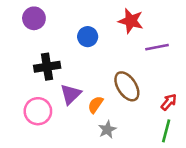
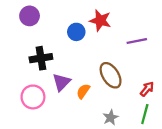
red star: (131, 21) -> (100, 20), moved
gray star: (107, 130) -> (111, 117), moved

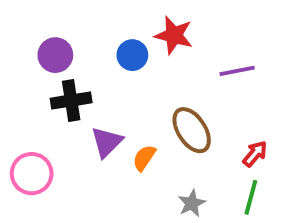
purple circle: (30, 16) -> (55, 55), moved
pink circle: (33, 97) -> (32, 174), moved

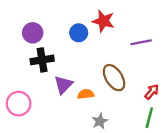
orange semicircle: (144, 158) -> (86, 94), turned 49
gray star: (192, 203) -> (100, 121), moved

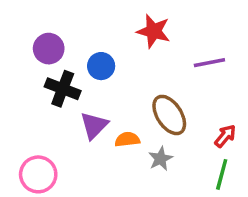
blue circle: (79, 33) -> (101, 66), moved
black cross: (42, 60) -> (63, 89), turned 30
pink circle: (19, 104) -> (38, 174), moved
gray star: (100, 121) -> (161, 159), moved

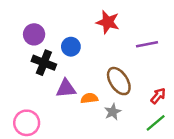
purple triangle: (94, 125) -> (66, 88), turned 40
green line: (222, 174) -> (156, 123), turned 35

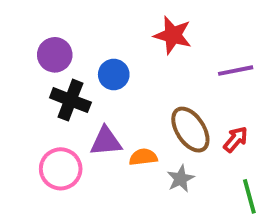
red arrow: (158, 96) -> (236, 139), moved
pink circle: (27, 123) -> (61, 169), moved
green line: (156, 123) -> (249, 196), turned -65

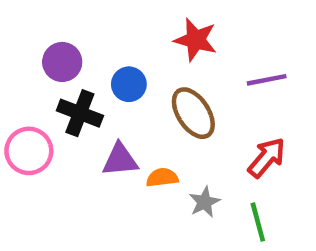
brown ellipse: (190, 130) -> (193, 113), moved
red arrow: (236, 139) -> (267, 158), size x1.4
pink circle: (61, 169) -> (29, 151), moved
green line: (249, 196) -> (258, 222), moved

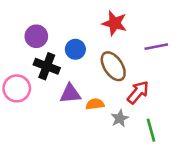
red arrow: (267, 158) -> (138, 92), moved

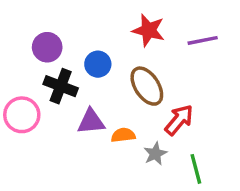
purple line: (156, 47) -> (203, 40), moved

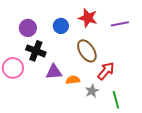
blue circle: (98, 64) -> (61, 26), moved

